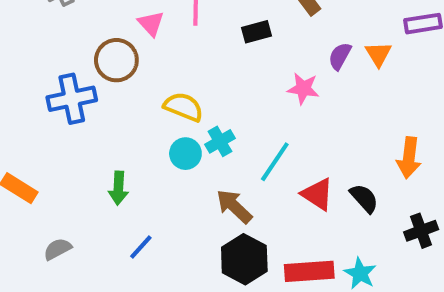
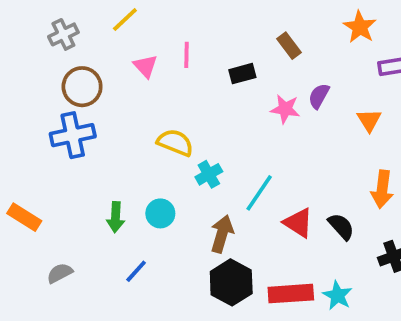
orange triangle: (378, 54) -> (369, 120), moved
brown circle: (116, 60) -> (82, 87), moved
pink star: (303, 89) -> (285, 109), moved
cyan circle: (185, 154) -> (160, 213), moved
brown arrow: (234, 206) -> (222, 234), turned 63

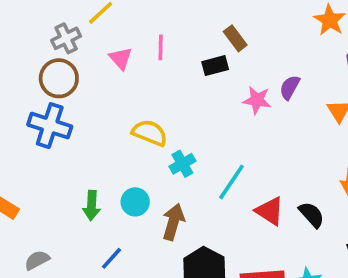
gray cross: (63, 34) -> (66, 38), moved
brown rectangle: (289, 46) -> (235, 38), moved
blue cross: (73, 135) -> (50, 126), turned 30
brown arrow: (222, 234) -> (173, 222), moved

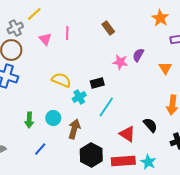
black rectangle: (215, 66) -> (97, 83), moved
red triangle: (270, 211) -> (127, 134), moved

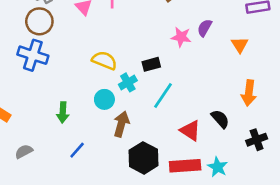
cyan circle: (53, 118) -> (104, 99), moved

